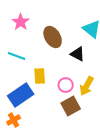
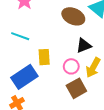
brown ellipse: (53, 37) -> (73, 16), moved, turned -35
black triangle: (78, 54) -> (84, 46), moved, turned -49

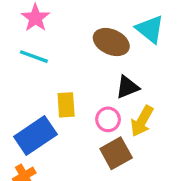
cyan line: (20, 36) -> (34, 57), moved

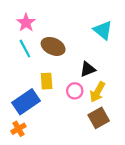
brown ellipse: (111, 42) -> (53, 46), moved
cyan line: (34, 57) -> (25, 49), turned 42
brown square: (116, 153) -> (99, 118), moved

